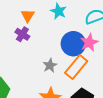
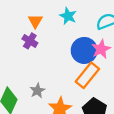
gray star: (50, 65) -> (37, 91), moved

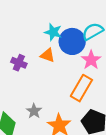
orange triangle: (35, 21) -> (48, 55), moved, turned -32
blue circle: (84, 50) -> (72, 41), moved

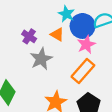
pink star: (91, 60) -> (86, 45), moved
gray star: (34, 111) -> (41, 59), moved, size x1.5

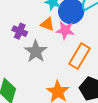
pink star: (86, 45) -> (65, 30), moved, turned -30

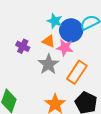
gray star: (36, 51) -> (48, 64), moved

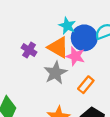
orange triangle: (49, 41) -> (58, 47), size x1.5
orange rectangle: (77, 72) -> (86, 85), size x0.7

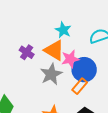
blue circle: (84, 38) -> (84, 70), moved
pink star: (75, 56) -> (70, 59), turned -30

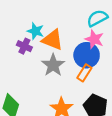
cyan star: (63, 30) -> (35, 31), moved
pink star: (70, 59) -> (94, 39), moved, turned -30

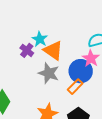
gray star: (53, 65) -> (49, 73), turned -30

